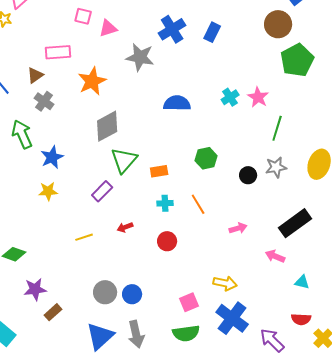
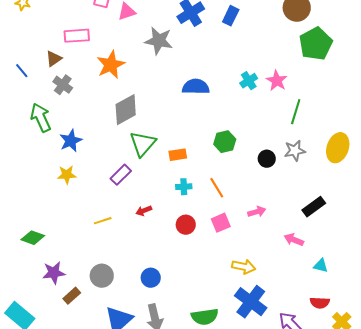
black rectangle: (295, 223) -> (314, 207), size x0.7
gray circle: (105, 292) -> (102, 276), moved
pink square: (189, 302) -> (221, 223), moved

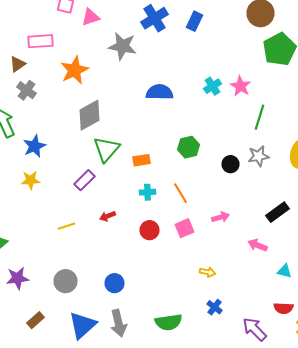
yellow arrow: (244, 267) -> (208, 272), size x0.7
brown rectangle: (72, 296) -> (36, 320), moved
blue cross: (251, 302) -> (214, 307), size x0.5

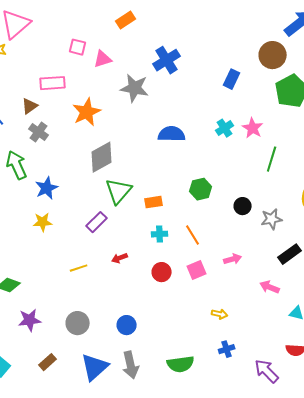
blue rectangle: (194, 21) -> (232, 79), moved
gray star: (258, 156) -> (272, 219), moved
blue cross: (214, 307) -> (227, 349), turned 35

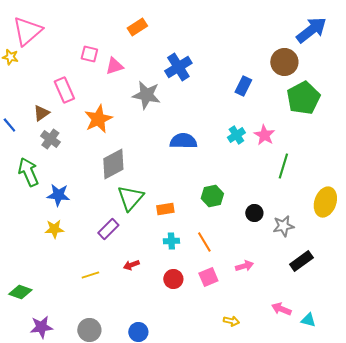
pink rectangle: (53, 83) -> (64, 90), turned 70
blue star: (47, 188) -> (58, 195), turned 30
pink arrow: (270, 287) -> (281, 309), moved

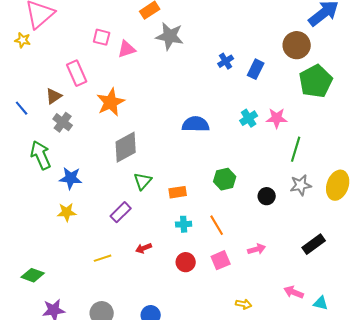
blue cross: (178, 67) -> (226, 61), moved, size x0.6
gray star: (146, 95) -> (170, 36), moved
pink star: (264, 135) -> (277, 118), turned -30
green triangle: (130, 198) -> (143, 181), size x0.7
gray star: (283, 226) -> (301, 185), moved

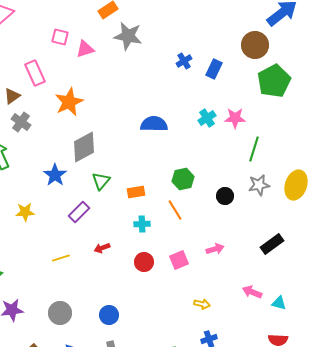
blue star: (71, 178) -> (55, 175), moved, turned 30
orange line: (217, 225) -> (175, 210), moved

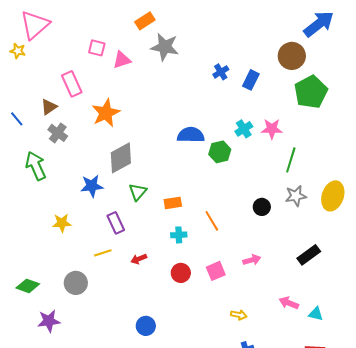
blue star: (55, 175) -> (92, 186), turned 30
green hexagon: (183, 179) -> (220, 152), moved
purple rectangle: (79, 212) -> (116, 223), turned -70
yellow line: (61, 258) -> (103, 253), moved
gray circle: (60, 313) -> (76, 283), moved

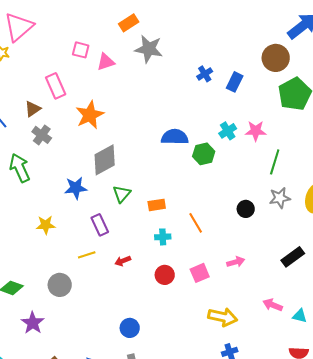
yellow arrow: (239, 315) -> (223, 317), size x1.8
purple star: (49, 321) -> (33, 323), turned -30

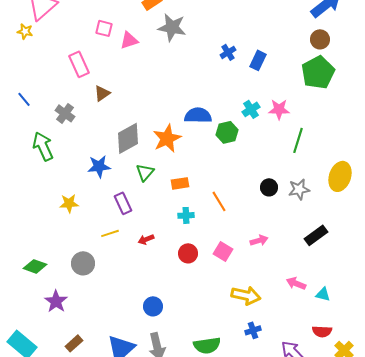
brown circle: (276, 58) -> (320, 39), moved, size x0.7
brown triangle: (33, 109) -> (102, 93), moved
orange star: (90, 115) -> (167, 138), moved
gray star: (280, 198) -> (299, 189), moved
pink square: (200, 273) -> (223, 251), turned -36

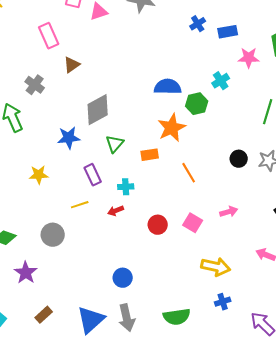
blue rectangle: (258, 60) -> (228, 32), turned 54
pink star: (279, 109) -> (249, 58), moved
orange star: (167, 138) -> (172, 128), moved
cyan cross: (186, 215) -> (126, 187), moved

